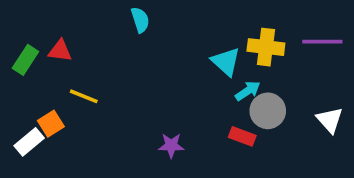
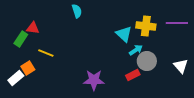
green rectangle: (25, 60) -> (21, 39), moved
red rectangle: (242, 136) -> (133, 75), turned -48
purple star: (171, 145) -> (94, 80), size x1.5

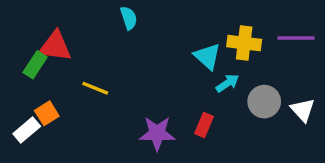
red triangle: (33, 28) -> (55, 46), size x1.5
yellow line: (46, 53) -> (95, 88), moved
gray circle: (147, 61) -> (264, 102), moved
red rectangle: (133, 75) -> (204, 125), moved, turned -40

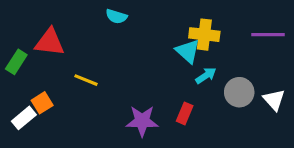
cyan semicircle: (129, 18) -> (116, 16), turned 125
yellow cross: (244, 43) -> (204, 35), moved
green rectangle: (35, 65) -> (16, 62), moved

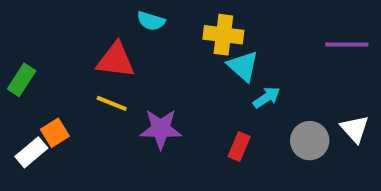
yellow cross: (204, 35) -> (223, 35), moved
red triangle: (50, 42) -> (116, 60), moved
gray circle: (239, 92) -> (310, 141), moved
purple star: (142, 121) -> (161, 129), moved

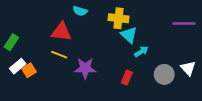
white rectangle: (31, 152) -> (18, 66), moved

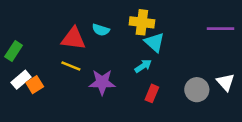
cyan semicircle: (80, 11) -> (101, 30), moved
cyan arrow: (141, 52) -> (143, 66), moved

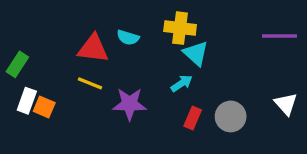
white rectangle: (21, 80) -> (27, 101), turned -30
orange square: (35, 85) -> (44, 107), turned -35
gray circle: (197, 90) -> (231, 116), moved

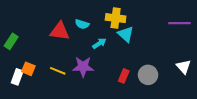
yellow line: (90, 83) -> (58, 71), moved
cyan arrow: (182, 83) -> (99, 43), moved
white rectangle: (27, 101) -> (17, 77), moved

